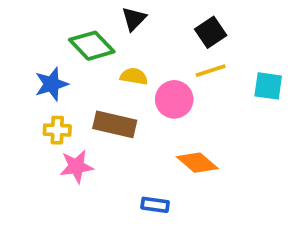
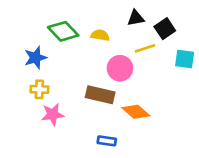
black triangle: (134, 19) -> (136, 18), moved, turned 36
black square: (211, 32) -> (165, 29), moved
yellow semicircle: (134, 76) -> (100, 35), moved
brown rectangle: (115, 124) -> (100, 95), moved

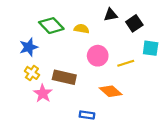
yellow line: (145, 48) -> (126, 63), moved
yellow cross: (39, 89) -> (32, 73), turned 32
brown rectangle: (100, 95) -> (64, 77), moved
pink star: (53, 114) -> (43, 93), turned -30

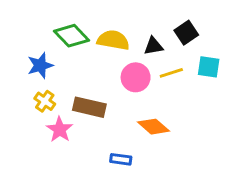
black triangle: (111, 15) -> (153, 46), moved
yellow semicircle: (82, 29) -> (113, 40), size x1.5
yellow line: (126, 63) -> (171, 73), moved

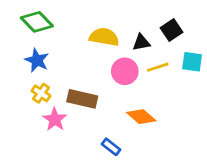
green diamond: (72, 36) -> (37, 22), moved
blue star: (40, 65) -> (37, 60), turned -30
blue rectangle: (121, 159) -> (111, 147), turned 30

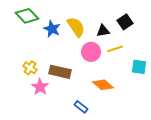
yellow semicircle: (104, 37) -> (76, 27), turned 45
blue star: (37, 60) -> (52, 29), moved
cyan square: (192, 62) -> (139, 67), moved

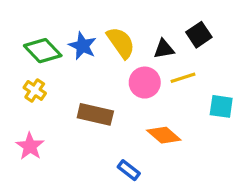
green diamond: (27, 16) -> (43, 51), moved
yellow cross: (30, 68) -> (35, 90), moved
pink star: (40, 87) -> (30, 146), moved

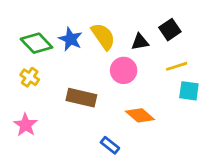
yellow line: (183, 78) -> (177, 66), moved

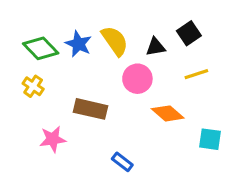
cyan square: (189, 91) -> (210, 139), moved
orange diamond: (140, 115) -> (168, 113), moved
pink star: (26, 125) -> (53, 139), moved, turned 30

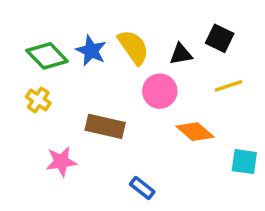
black square: (189, 33) -> (220, 38), turned -30

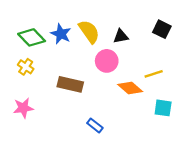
black square: (220, 38) -> (162, 29), moved
yellow line: (228, 86) -> (154, 74), moved
pink star: (61, 162) -> (23, 108), moved

